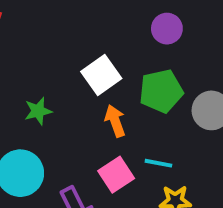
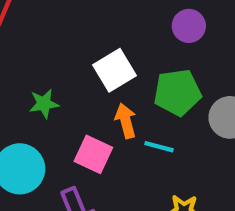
cyan line: (158, 163) -> (159, 147), moved
pink square: (116, 175) -> (93, 154), moved, turned -36

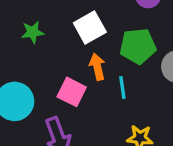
green star: (44, 104) -> (33, 32), moved
cyan line: (159, 147) -> (122, 87), turned 65

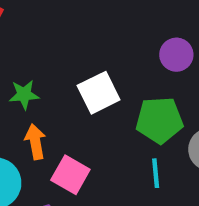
orange arrow: (97, 67) -> (35, 142), moved
cyan line: (122, 87) -> (156, 173), moved

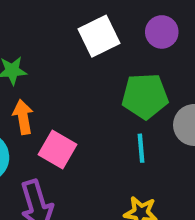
white square: (99, 93) -> (99, 36), moved

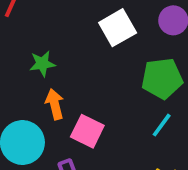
cyan line: (141, 148) -> (162, 125), turned 45

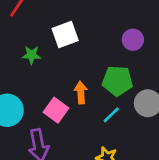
white square: (118, 28) -> (65, 34), moved
orange arrow: (55, 104) -> (81, 93), moved

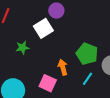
purple circle: (133, 40) -> (56, 11), moved
green pentagon: (117, 81) -> (87, 54), turned 30

